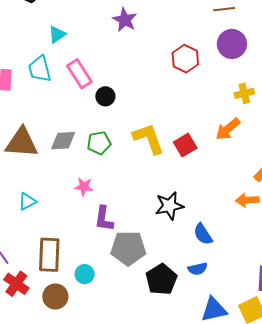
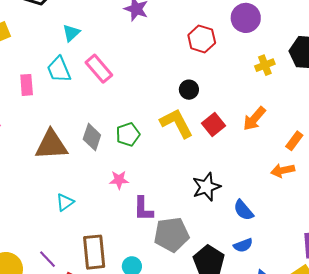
black circle: (105, 96) -> (189, 90), moved
orange arrow: (228, 129) -> (254, 119), moved
gray diamond: (63, 141) -> (92, 137), turned -60

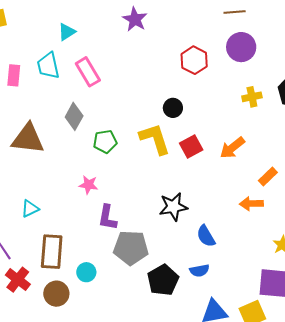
gray diamond: (92, 137) -> (74, 116), moved
cyan triangle: (65, 202) -> (30, 209), moved

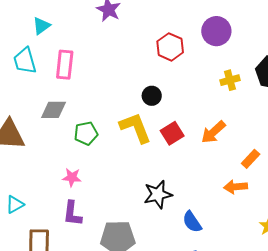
pink rectangle: (88, 72) -> (65, 65), turned 40
gray diamond: (74, 116) -> (53, 110), turned 64
purple L-shape: (107, 217) -> (72, 214), moved

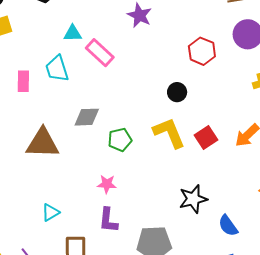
cyan triangle: (41, 26) -> (73, 33), turned 36
pink rectangle: (65, 65) -> (100, 53), moved, turned -52
black circle: (152, 96) -> (177, 92), moved

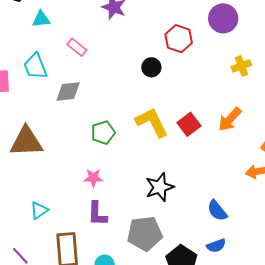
cyan triangle: (73, 33) -> (41, 19), moved
pink rectangle: (100, 53) -> (77, 47), size x0.7
black circle: (177, 92) -> (151, 67), moved
gray diamond: (87, 117) -> (68, 91), moved
black star: (193, 199) -> (160, 187), moved

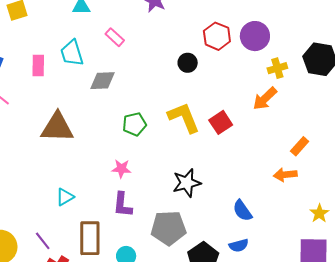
purple circle: (223, 18) -> (255, 36), moved
orange arrow: (230, 119) -> (265, 99), moved

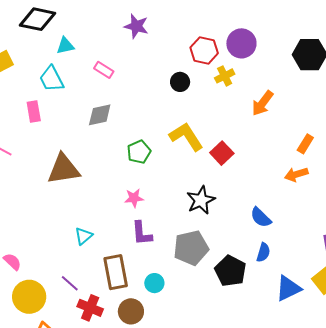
cyan trapezoid: (72, 53) -> (52, 79), moved
yellow cross: (277, 68) -> (225, 76), moved
red square: (221, 122) -> (222, 153), moved
blue semicircle: (239, 245) -> (263, 252), turned -48

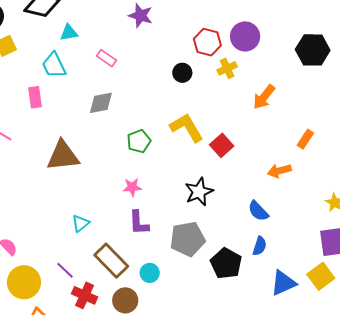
orange arrow: (296, 174) -> (279, 171), moved
brown rectangle: (116, 272) -> (111, 261), turned -36

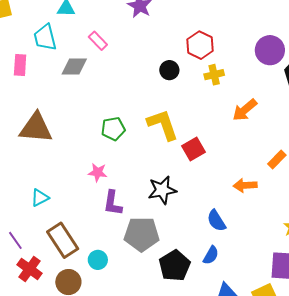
purple circle: (245, 36) -> (270, 50), moved
gray diamond: (101, 103) -> (74, 66), moved
purple L-shape: (139, 223) -> (113, 203), moved

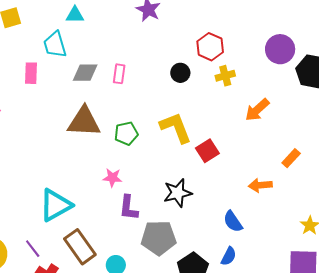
pink rectangle: (98, 41) -> (119, 74), moved, turned 54
brown triangle: (36, 128) -> (84, 122), moved
cyan triangle: (40, 198) -> (56, 205), size x1.8

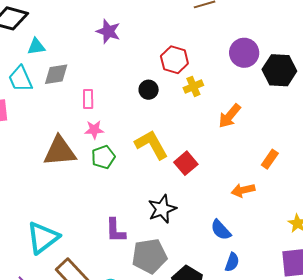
gray diamond: (85, 73) -> (56, 74), moved
pink star: (112, 178) -> (94, 130), moved
blue semicircle: (229, 256) -> (232, 262), moved

